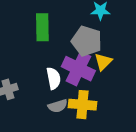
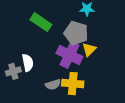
green rectangle: (42, 27) -> (41, 22), turned -55
white semicircle: (54, 78) -> (28, 63), moved

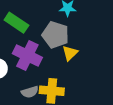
purple cross: (69, 55) -> (27, 55), moved

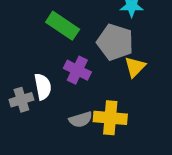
purple cross: (27, 55) -> (77, 70), size x0.7

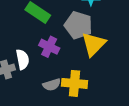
yellow triangle: (135, 67) -> (94, 44), size x1.5

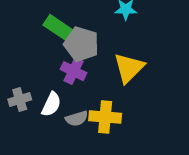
gray pentagon: (78, 25) -> (81, 44), moved
white semicircle: (23, 59) -> (51, 104), moved, turned 36

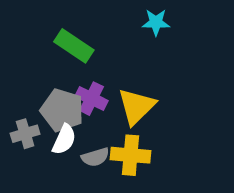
gray pentagon: (81, 44) -> (62, 110), moved
yellow triangle: (129, 68) -> (136, 106), moved

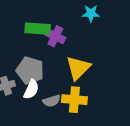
green rectangle: (74, 46) -> (38, 29), turned -30
purple cross: (91, 99) -> (55, 36), moved

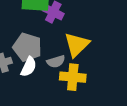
gray semicircle: (52, 101) -> (56, 62), moved

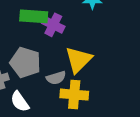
white semicircle: (29, 67) -> (20, 102), moved, turned 120

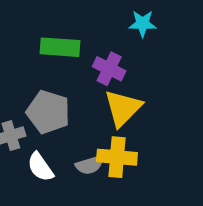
purple cross: (53, 25) -> (109, 69), moved
gray semicircle: (56, 78) -> (89, 165), moved

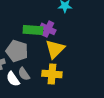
green rectangle: (60, 47) -> (33, 30), moved
gray semicircle: (89, 165) -> (24, 74), moved, turned 72

